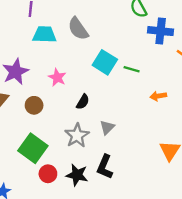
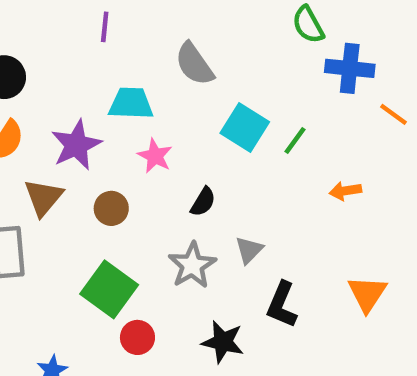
cyan trapezoid: (44, 35) -> (131, 103), moved
green line: (132, 69) -> (295, 141), turned -70
black L-shape: (105, 167) -> (282, 305), moved
black star: (77, 175) -> (223, 342), moved

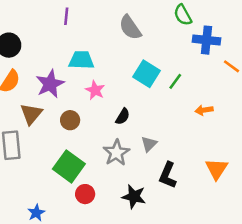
gray semicircle: (194, 64) -> (130, 28), moved

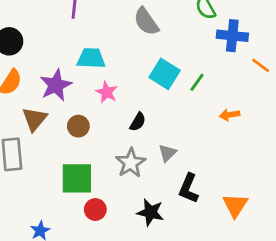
green square: (69, 166) -> (77, 178), turned -36
orange triangle: (217, 169) -> (235, 205), moved

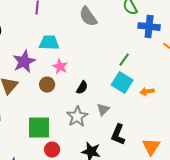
cyan square: (165, 74) -> (122, 83), moved
orange arrow: (230, 115) -> (147, 92), moved
brown circle: (78, 126) -> (47, 85), moved

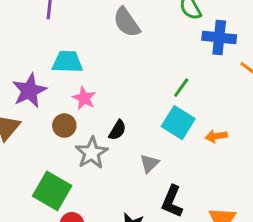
gray star: (77, 117) -> (92, 153), moved
green square: (39, 128) -> (52, 191), turned 30

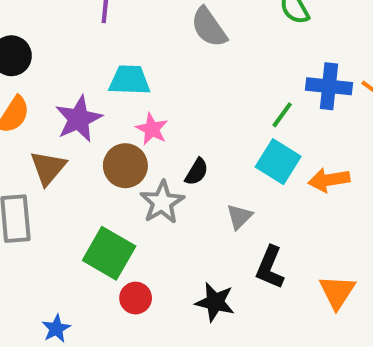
blue cross: (219, 37) -> (329, 86), moved
brown circle: (64, 126) -> (125, 166), size x1.4
orange arrow: (216, 136) -> (329, 180), size x1.4

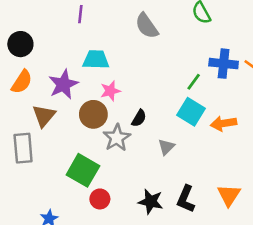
pink star: (152, 129) -> (110, 91), turned 30
black L-shape: (270, 267) -> (186, 199), moved

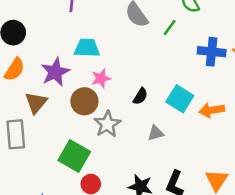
green line: (194, 82) -> (170, 28), moved
black semicircle: (139, 118) -> (140, 96), moved
gray triangle: (166, 147) -> (156, 133), turned 30

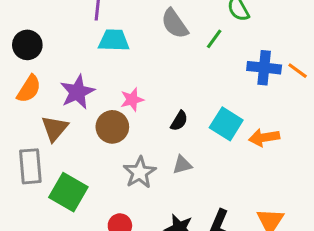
cyan trapezoid: (87, 48) -> (114, 40), moved
gray star: (107, 124) -> (140, 172), moved
gray triangle: (156, 133) -> (182, 165), moved
green square: (74, 156) -> (68, 192), moved

